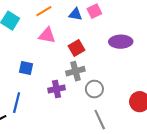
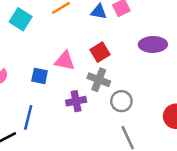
pink triangle: (47, 35) -> (65, 61), moved
gray cross: (75, 71) -> (99, 80), turned 36

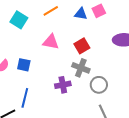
pink triangle: (65, 61) -> (51, 42), moved
blue square: (40, 76) -> (24, 65), moved

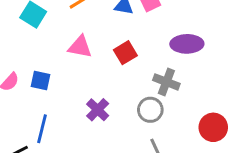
gray cross: (81, 68) -> (166, 82), moved
purple cross: (63, 85) -> (98, 110), turned -35

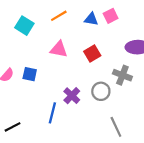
gray circle: (150, 110) -> (101, 91), moved
blue line: (42, 129) -> (52, 113), moved

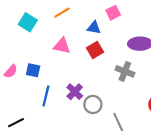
blue triangle: (91, 19) -> (94, 28), moved
gray circle: (101, 91) -> (93, 104), moved
blue line: (52, 113) -> (46, 96), moved

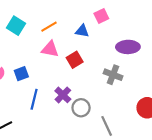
orange line: (62, 13) -> (49, 27), moved
red square: (95, 50) -> (75, 60), moved
blue square: (33, 70) -> (21, 74), turned -32

